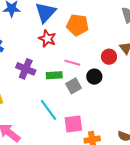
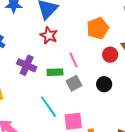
orange pentagon: (77, 25) -> (98, 28), moved, turned -30
pink line: (72, 63) -> (73, 60), turned 49
black circle: (94, 77) -> (104, 84), moved

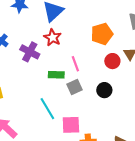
purple cross: (27, 65) -> (30, 52), moved

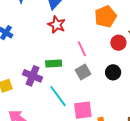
purple cross: (30, 52) -> (33, 76), moved
green rectangle: (56, 75) -> (54, 64), moved

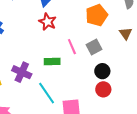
red circle: (118, 43) -> (103, 89), moved
green rectangle: (54, 64) -> (52, 61), moved
gray square: (83, 72) -> (94, 47), moved

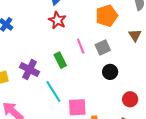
green rectangle: (52, 61) -> (60, 60), turned 63
red circle: (103, 89) -> (130, 99), moved

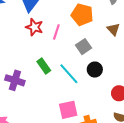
orange pentagon: (107, 16) -> (82, 15), turned -30
pink line: (81, 46) -> (56, 32), moved, turned 49
cyan line: (53, 91) -> (69, 74), moved

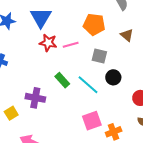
pink line: (56, 32) -> (71, 45), turned 63
gray square: (84, 47) -> (99, 56), turned -35

